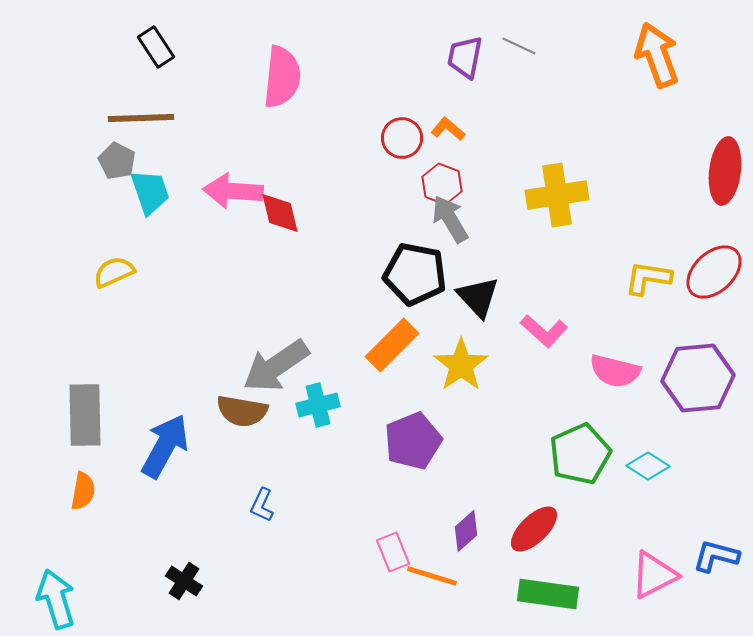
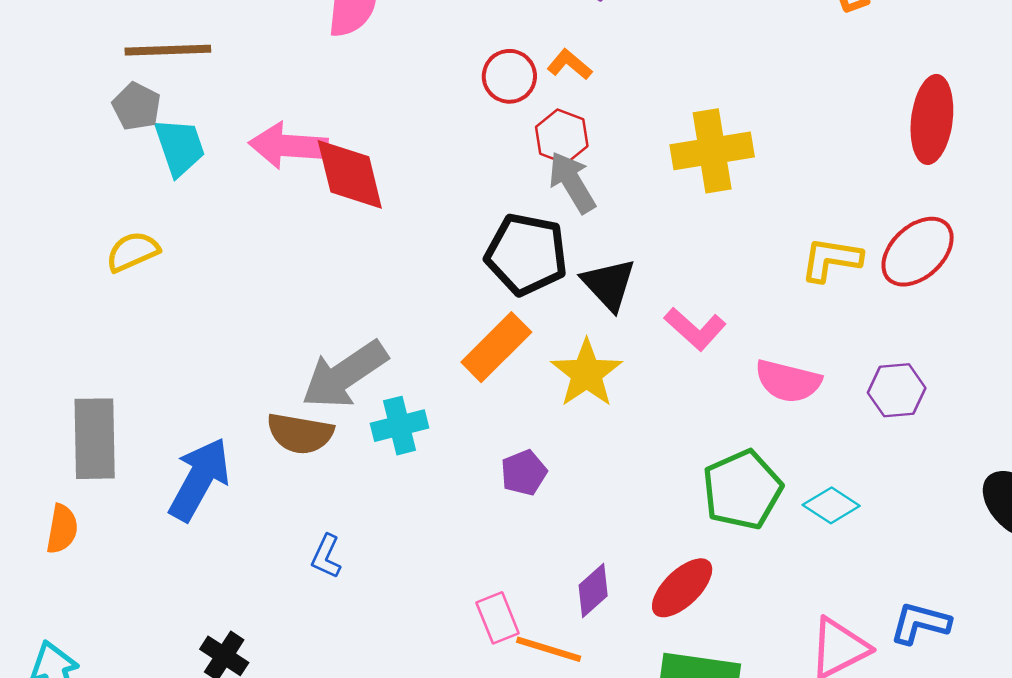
red diamond: (280, 213) -> (350, 174), size x1.4
purple hexagon: (698, 378) -> (897, 390), size x0.6
purple pentagon: (413, 441) -> (524, 473), size x0.6
orange semicircle: (83, 491) -> (62, 529), moved

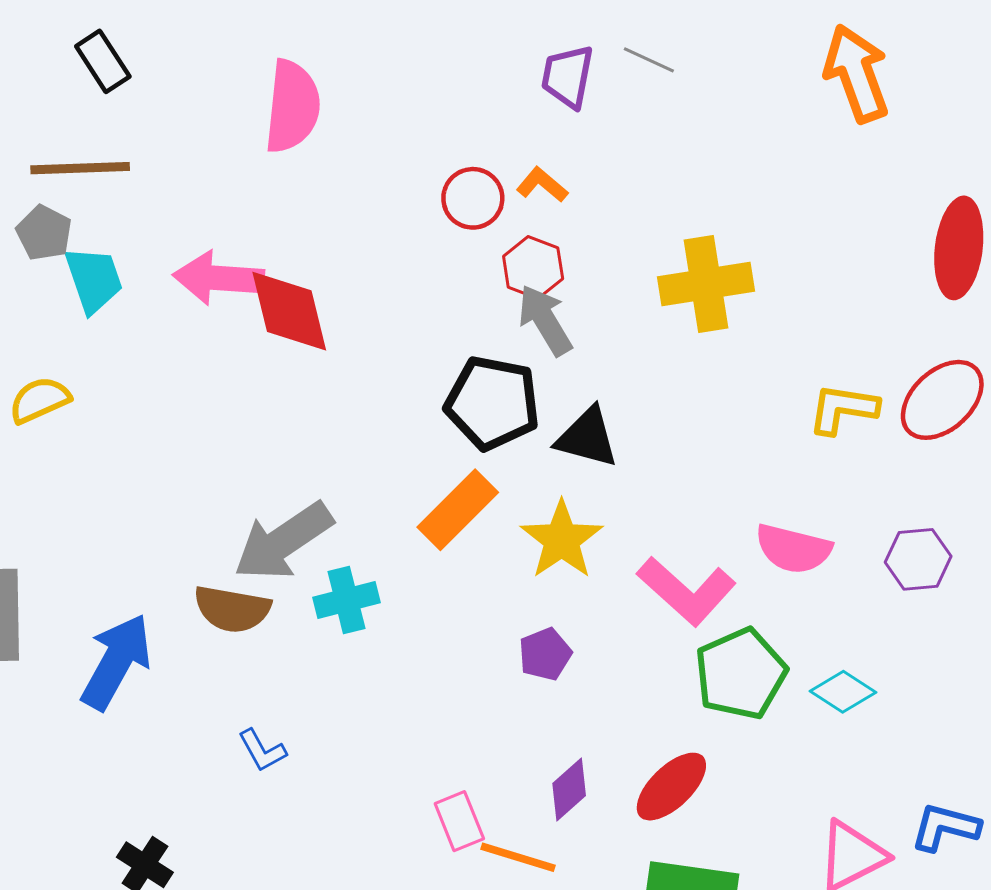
black triangle: (609, 284) -> (587, 438), turned -32
pink L-shape: (695, 329) -> (686, 591), moved, size x1.4
purple pentagon: (524, 473) -> (545, 654), moved
blue L-shape: (326, 556) -> (262, 750), turned -54

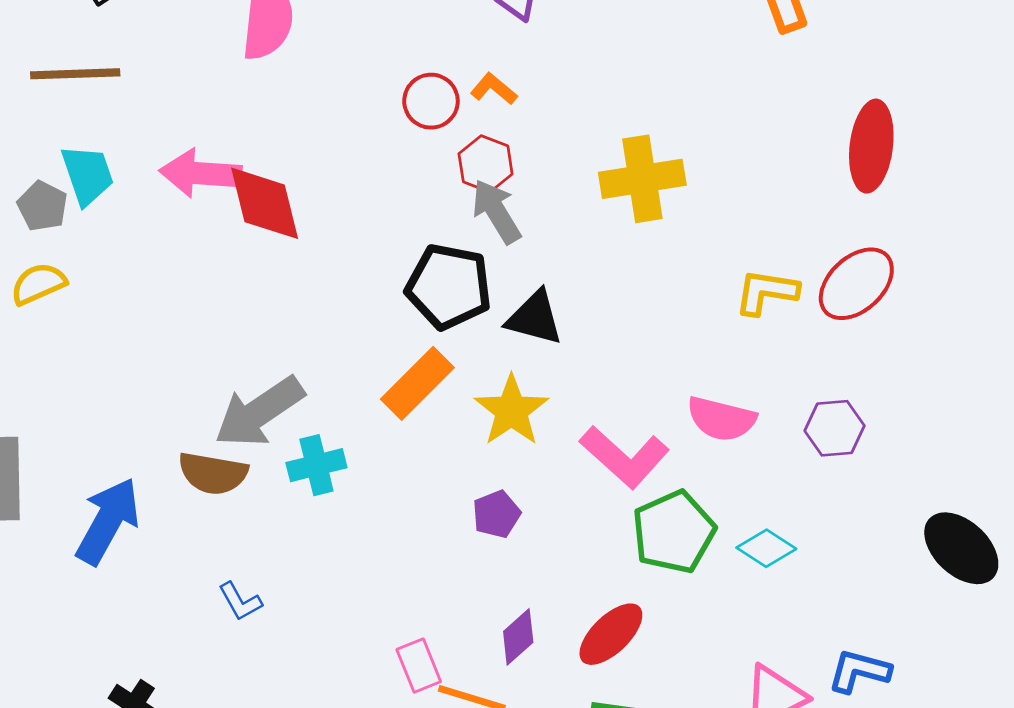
gray pentagon: (44, 233) -> (42, 206), moved

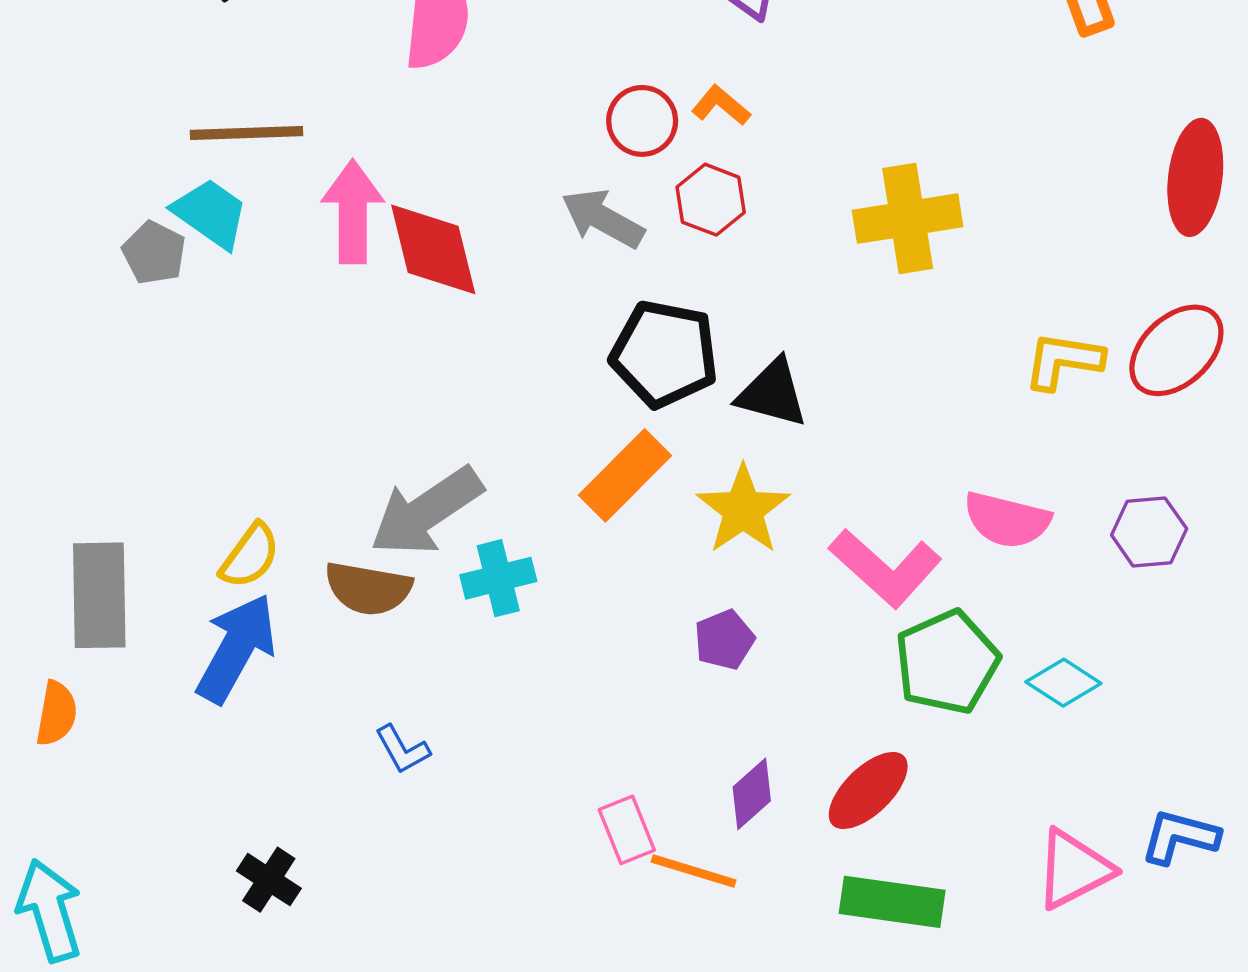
brown line: (75, 74) -> (247, 133), moved
pink arrow: (201, 173) -> (353, 212), turned 86
cyan trapezoid: (87, 175) -> (211, 213), turned -36
gray arrow: (496, 212) -> (603, 219), moved, turned -30
yellow semicircle: (38, 284) -> (250, 556), moved, turned 150

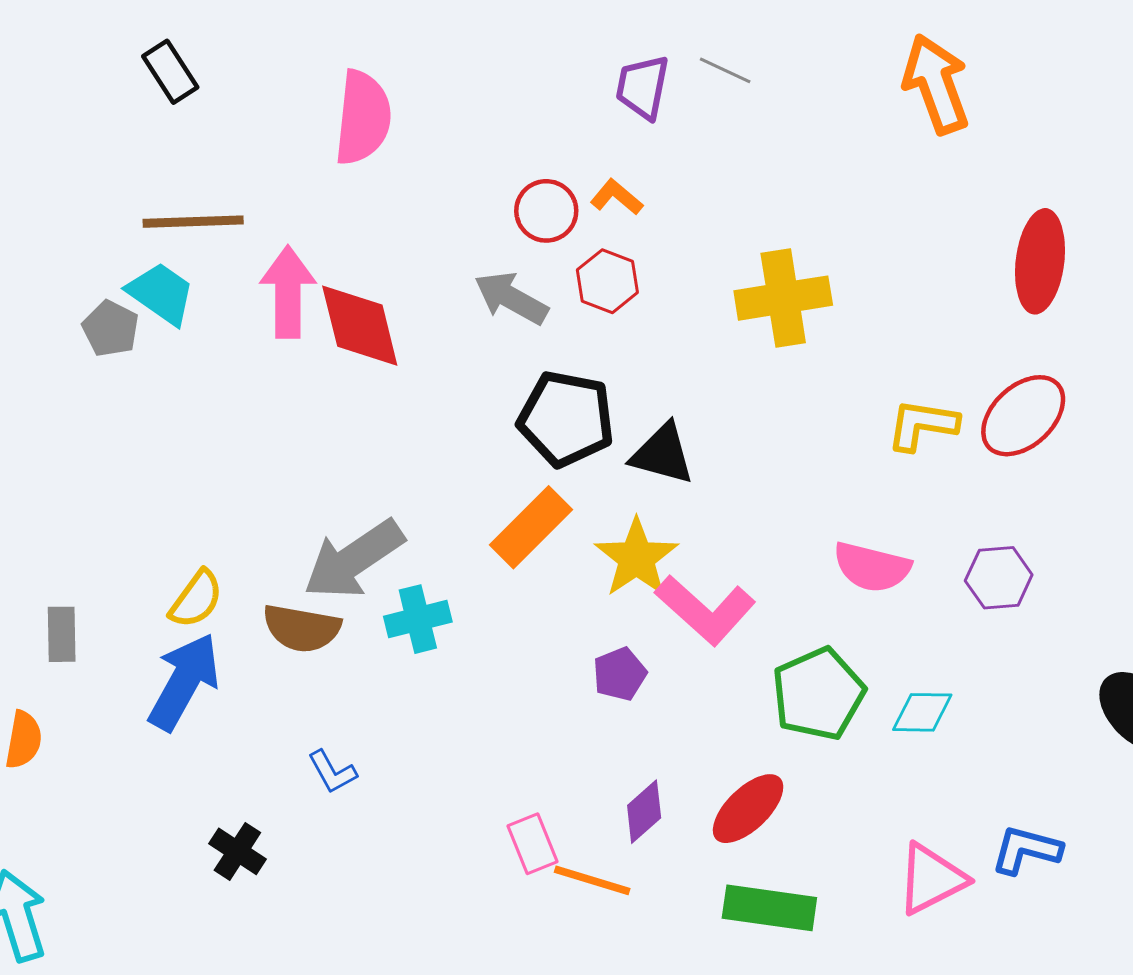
pink L-shape: (885, 568) -> (705, 610), moved
gray rectangle: (99, 595) -> (62, 634), size x0.6
cyan diamond: (1063, 683) -> (922, 712), turned -32
black cross: (269, 880) -> (237, 851), moved

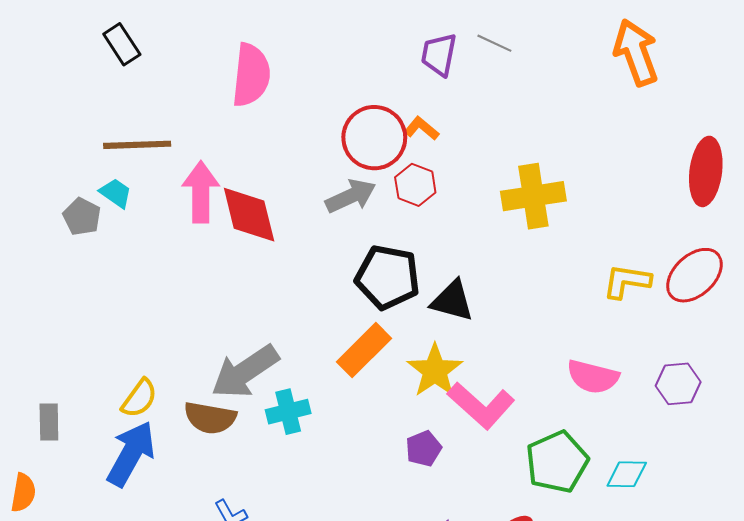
red circle: (546, 211) -> (374, 138), size x1.5
cyan trapezoid: (161, 293) -> (116, 193), size x0.7
gray arrow: (511, 298) -> (351, 196), turned 126

